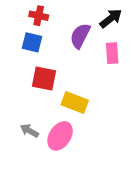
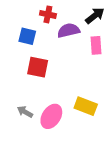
red cross: (39, 16) -> (48, 14), moved
purple semicircle: (80, 36) -> (69, 30), turned 50
yellow rectangle: (75, 103) -> (86, 106), moved

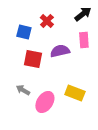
red cross: (48, 14) -> (47, 21), moved, turned 32
purple semicircle: (69, 30) -> (60, 51), moved
gray arrow: (25, 112) -> (23, 90), moved

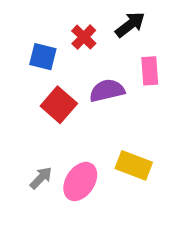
black arrow: (83, 14) -> (130, 25), moved
red square: (33, 59) -> (59, 105), turned 30
gray arrow: (23, 90) -> (41, 178), moved, turned 104

